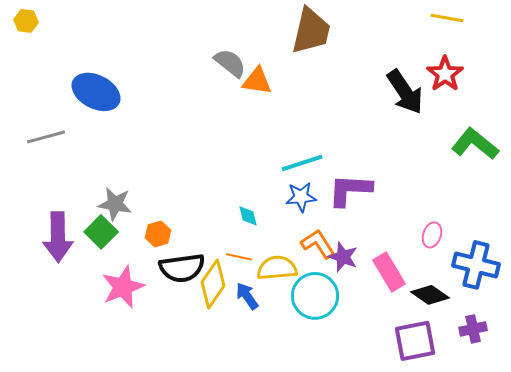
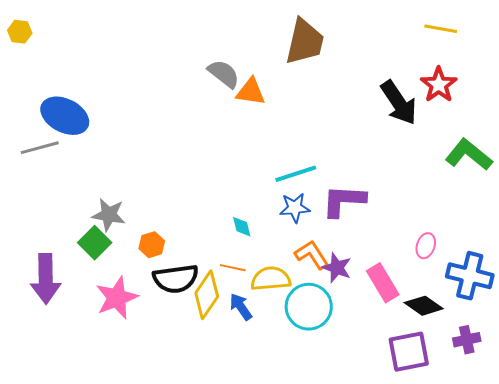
blue ellipse: (96, 92) -> (65, 116), moved
purple arrow: (58, 237) -> (46, 279), moved

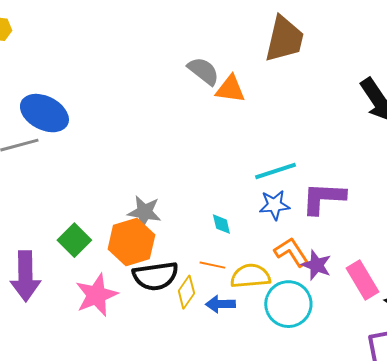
gray star: (109, 215) -> (144, 212), moved
orange hexagon: (152, 245) -> (131, 242), size x1.8
yellow diamond: (207, 295) -> (186, 292), size x0.7
blue arrow: (241, 307) -> (220, 304), turned -56

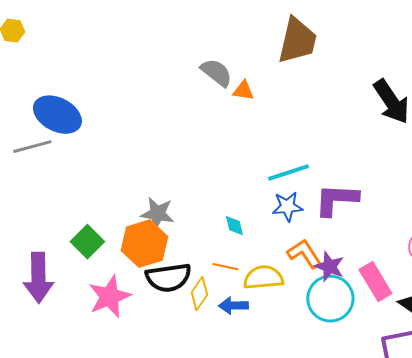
orange triangle: (230, 89) -> (243, 91), size x0.7
cyan circle: (288, 304) -> (330, 299), moved

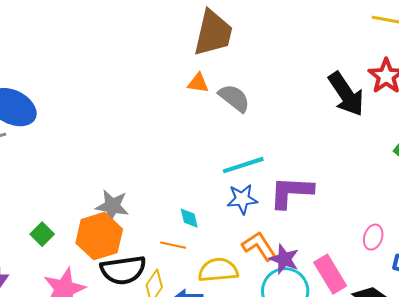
brown trapezoid: (297, 41) -> (213, 33), moved
gray semicircle: (216, 73) -> (234, 98), moved
green square: (87, 242) -> (42, 234), size x0.7
orange line: (225, 267) -> (173, 245), moved

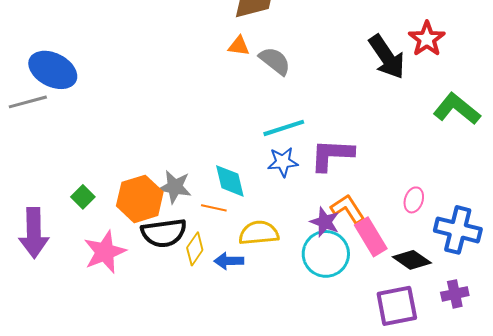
gray star: (112, 206) -> (175, 187), moved
cyan diamond: (189, 218) -> (230, 181), size x1.6
orange L-shape: (259, 246) -> (348, 209), moved

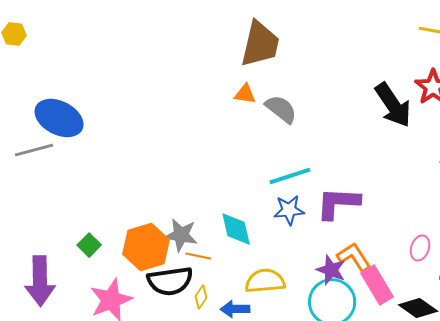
orange line: (214, 208) -> (198, 256), moved
yellow diamond: (195, 249) -> (201, 297), size x0.7

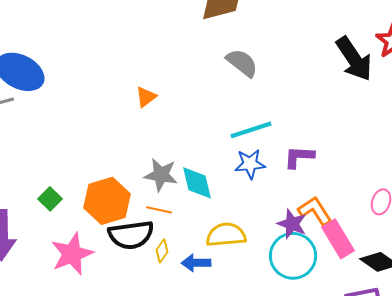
orange triangle: (245, 94) -> (146, 97), moved, turned -45
purple L-shape: (338, 203) -> (299, 157), size x0.7
gray star: (181, 235) -> (161, 175), moved

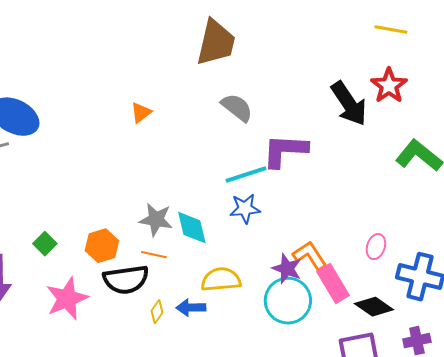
orange triangle: (146, 97) -> (141, 113), moved
purple L-shape: (299, 157) -> (285, 151), moved, size x1.5
orange hexagon: (107, 201) -> (102, 246), size x0.7
yellow diamond: (162, 251) -> (157, 312), moved

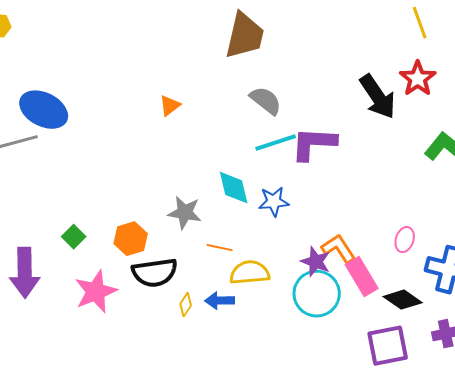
yellow line: (391, 30) -> (420, 23), turned 60
cyan line: (246, 175) -> (276, 143), moved
cyan diamond: (192, 228) -> (234, 188), moved
orange line: (154, 255) -> (220, 248), moved

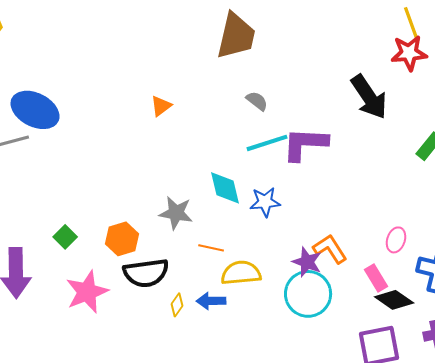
red star: (418, 79) -> (409, 53), moved, turned 30
gray semicircle: (266, 101) -> (257, 101), size x0.7
pink rectangle: (362, 277) -> (376, 278), moved, size x0.7

